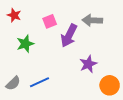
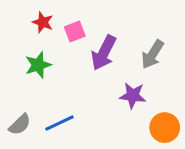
red star: (14, 15) -> (43, 22), moved
gray arrow: (92, 20) -> (152, 54), moved, turned -60
purple star: (88, 64) -> (133, 96), turned 30

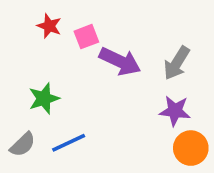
purple arrow: (104, 53) -> (120, 61), turned -92
green star: (38, 65) -> (44, 98), moved
purple star: (133, 96) -> (175, 111), moved

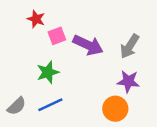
pink square: (86, 37) -> (57, 36), moved
green star: (44, 98) -> (48, 72), moved
orange circle: (191, 148) -> (115, 109), moved

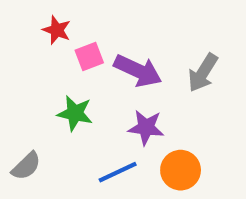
green star: (48, 72) -> (75, 113), turned 30
purple star: (128, 81) -> (146, 127), moved
blue line: (50, 105) -> (118, 172), moved

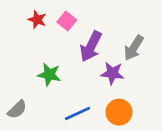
pink square: (89, 56) -> (67, 21), moved, turned -30
purple arrow: (138, 71) -> (91, 46), turned 92
purple star: (146, 127) -> (112, 73), moved

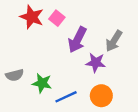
red star: (37, 20) -> (32, 17), size x1.5
green star: (49, 75) -> (42, 83), moved
gray semicircle: (17, 109) -> (15, 75), moved, turned 30

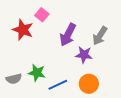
red star: (32, 17) -> (23, 30), moved
pink square: (57, 18) -> (42, 15), moved
gray semicircle: (15, 75) -> (14, 79), moved

